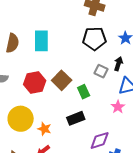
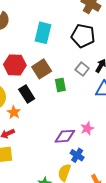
cyan rectangle: (41, 41) -> (43, 33), moved
pink star: (118, 107) -> (87, 128), moved
black rectangle: (76, 118) -> (27, 94), moved, turned 66

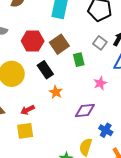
orange star: (14, 112) -> (56, 92), moved
pink star: (87, 128) -> (100, 83), moved
blue cross: (77, 155) -> (106, 130), moved

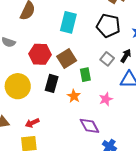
black rectangle: (45, 70) -> (52, 83), turned 48
orange star: (56, 92) -> (74, 96), moved
purple diamond: (85, 111) -> (89, 126), turned 65

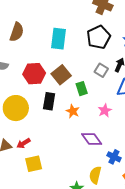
black pentagon: (108, 26) -> (99, 37), turned -30
red arrow: (32, 123) -> (23, 143), moved

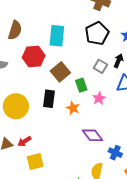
red hexagon: (34, 74) -> (34, 56), moved
pink star: (105, 110) -> (99, 98), moved

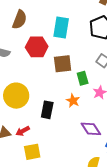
brown square: (60, 72) -> (63, 64), turned 30
black rectangle: (49, 99) -> (47, 110), moved

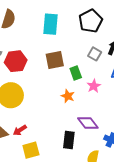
red hexagon: (37, 47) -> (16, 61), moved
black rectangle: (47, 110) -> (69, 140), moved

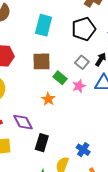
green rectangle: (76, 73) -> (60, 78), turned -40
pink star: (94, 86) -> (79, 86), moved
purple diamond: (88, 123) -> (23, 122), moved

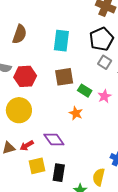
gray square: (82, 62) -> (105, 62), moved
black rectangle: (42, 143) -> (59, 173), moved

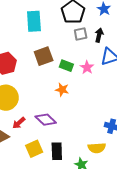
gray square: (105, 62) -> (81, 34), turned -32
red arrow: (27, 146) -> (19, 123), moved
yellow semicircle: (99, 177) -> (97, 148), turned -96

